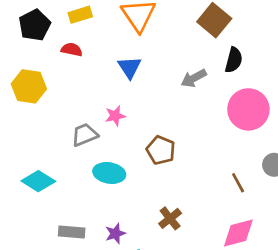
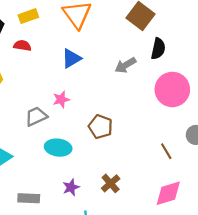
blue triangle: (130, 67) -> (71, 58), turned 35
purple star: (115, 233) -> (71, 187), moved

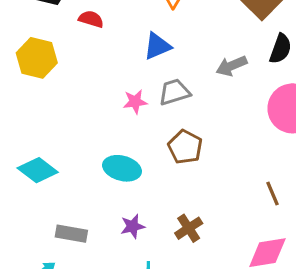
gray trapezoid: (36, 116) -> (174, 92), moved

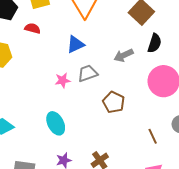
brown pentagon: (185, 147) -> (114, 102), moved
cyan ellipse: (122, 168) -> (56, 123), turned 50

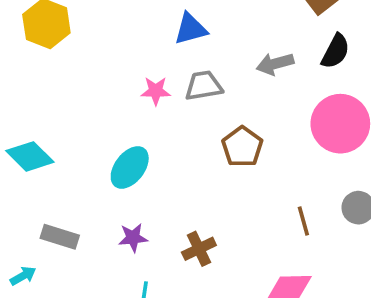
cyan ellipse: (56, 123) -> (130, 167), turned 55

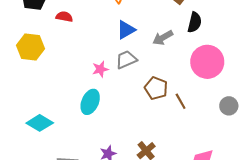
blue triangle: (191, 29) -> (126, 30), moved
cyan ellipse: (130, 167) -> (90, 102), moved
brown line: (303, 221) -> (181, 101), moved

